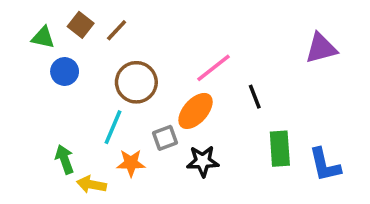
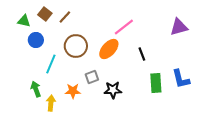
pink line: (213, 68) -> (124, 27), moved
orange ellipse: (196, 111) -> (109, 49), moved
cyan line: (113, 127) -> (51, 64), moved
blue L-shape: (325, 165) -> (181, 79), moved
yellow arrow: (91, 185) -> (51, 103), turned 84

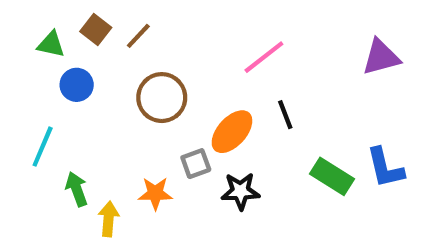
orange ellipse: (109, 49) -> (232, 132), moved
black line: (142, 54) -> (285, 115), moved
cyan line: (51, 64) -> (43, 147), moved
green rectangle: (156, 83) -> (332, 176), turned -54

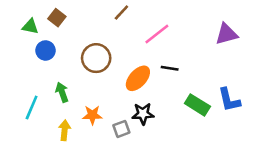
brown line: (138, 36) -> (121, 12), moved
black line: (285, 115) -> (170, 68), turned -60
cyan line: (43, 147) -> (32, 107), moved
gray square: (196, 164) -> (121, 129), moved
green arrow: (77, 189) -> (62, 92), moved

